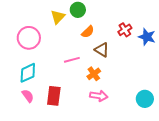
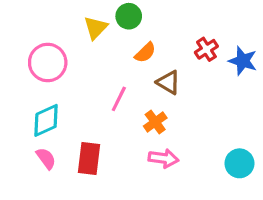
pink line: (72, 60) -> (119, 99), turned -49

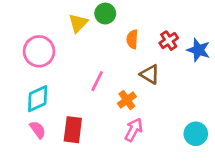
orange semicircle: (145, 53) -> (132, 39), moved, turned 138
brown triangle: (168, 82) -> (150, 74), moved
pink arrow: (163, 158) -> (134, 130), turned -70

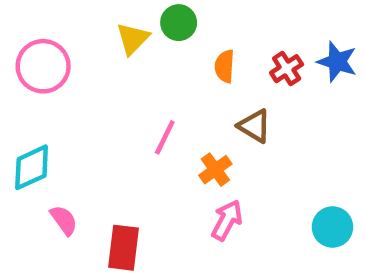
blue star: (198, 50) -> (337, 62), moved
pink circle: (39, 51) -> (43, 66), moved
cyan diamond: (38, 99) -> (32, 167), moved
red rectangle: (73, 130) -> (123, 248), moved

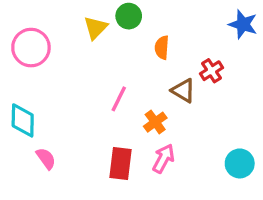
blue star: (337, 62) -> (243, 24), moved
red cross: (287, 69) -> (212, 71), moved
cyan diamond: (32, 167) -> (23, 120), turned -64
red rectangle: (123, 248) -> (120, 163), moved

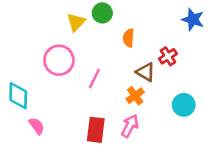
pink circle: (31, 48) -> (59, 60), moved
orange cross: (155, 122) -> (135, 96), moved
cyan circle: (240, 163) -> (184, 105), moved

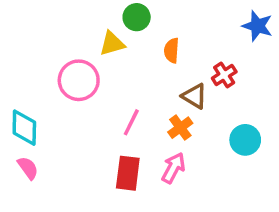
yellow triangle: (76, 22) -> (112, 43), moved, turned 30
pink line: (94, 79) -> (131, 122), moved
pink semicircle: (37, 126) -> (28, 168), moved

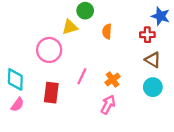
red cross: (224, 75) -> (147, 35), moved, turned 32
brown triangle: (194, 96) -> (153, 60), moved
pink semicircle: (28, 168) -> (17, 105), turned 72
red rectangle: (128, 173) -> (51, 93), moved

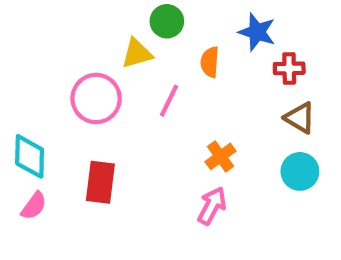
blue star: (160, 16) -> (257, 32), moved
pink line: (82, 76) -> (169, 101), moved

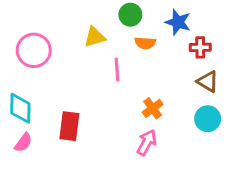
green circle: (167, 21) -> (130, 15), moved
orange semicircle: (210, 62) -> (145, 43), turned -90
pink circle: (96, 99) -> (34, 50), moved
pink line: (169, 101) -> (117, 70), turned -30

